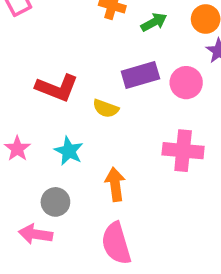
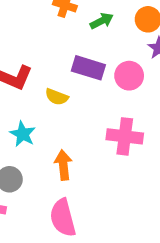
purple rectangle: (140, 75) -> (88, 68), turned 32

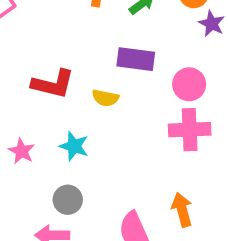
pink circle: (129, 76) -> (189, 84), moved
orange arrow: (63, 165) -> (182, 210), moved

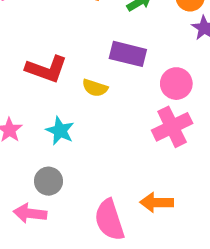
pink cross: (190, 130) -> (172, 127), turned -30
orange arrow: (182, 210) -> (157, 202), turned -80

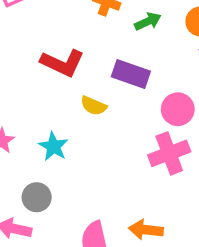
red L-shape: (46, 69) -> (63, 63), moved

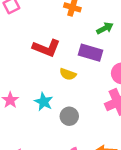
green arrow: (148, 21) -> (105, 28), moved
gray circle: (37, 197) -> (69, 116), moved

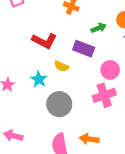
cyan star: (44, 102) -> (39, 79), moved
gray circle: (69, 116) -> (59, 104), size x1.5

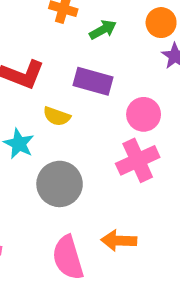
green arrow: (99, 28) -> (103, 30), moved

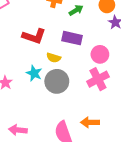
gray circle: (60, 184) -> (57, 81), moved

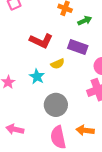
yellow semicircle: (54, 58) -> (58, 64), turned -48
gray circle: (57, 81) -> (56, 105), moved

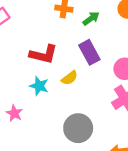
purple rectangle: (78, 47) -> (89, 52), turned 54
cyan star: (37, 77) -> (39, 86), moved

